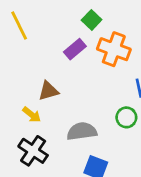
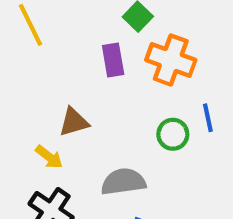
purple rectangle: (75, 49) -> (113, 60), turned -60
green circle: (126, 117) -> (173, 134), moved

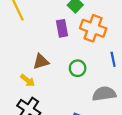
green circle: (173, 134) -> (78, 68), moved
gray semicircle: (123, 182) -> (104, 94), moved

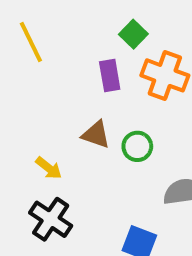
brown triangle: (41, 62) -> (96, 135), moved, turned 35

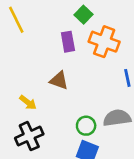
green circle: (137, 146) -> (86, 126), moved
black cross: (51, 219) -> (29, 136), turned 32

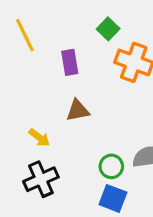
purple rectangle: (68, 42) -> (70, 62), moved
brown triangle: (59, 80) -> (78, 110), turned -30

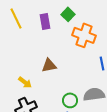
purple rectangle: (70, 62) -> (45, 21), moved

